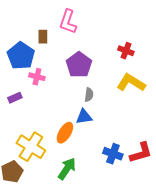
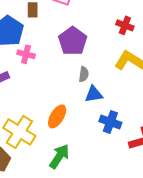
blue triangle: (84, 117) -> (94, 94), moved
blue cross: (113, 154) -> (110, 122), moved

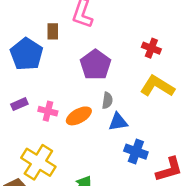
pink cross: (26, 54) -> (48, 111), moved
orange ellipse: (57, 116) -> (79, 116), moved, turned 30

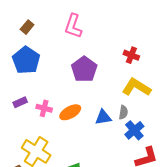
brown rectangle: (53, 31) -> (27, 27), moved, turned 40
gray semicircle: (107, 100) -> (123, 112), moved
blue cross: (136, 152) -> (134, 130), moved, turned 30

